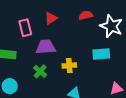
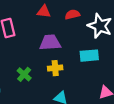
red triangle: (51, 18) -> (44, 12), moved, turned 40
purple trapezoid: (46, 47) -> (50, 43), moved

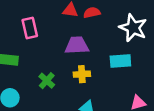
red semicircle: (72, 14) -> (92, 13), moved

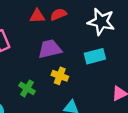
yellow cross: (82, 74) -> (60, 76), turned 35

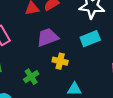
green cross: (27, 88) -> (31, 77), turned 32

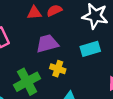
green cross: (31, 77) -> (27, 82), size x1.6

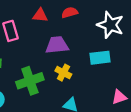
red triangle: (34, 13) -> (40, 15), moved

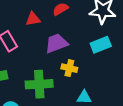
green cross: (30, 81) -> (39, 84), turned 30

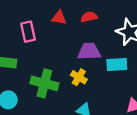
purple trapezoid: (56, 43) -> (89, 52), moved

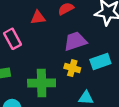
cyan rectangle: (117, 65) -> (100, 62), moved

